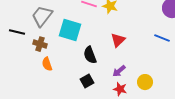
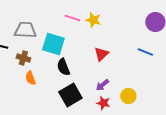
gray trapezoid: (42, 16) -> (25, 30), turned 55
black semicircle: (90, 55) -> (63, 67), moved
black square: (87, 81) -> (70, 95), size x1.6

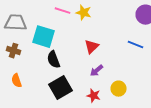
orange semicircle: (30, 78) -> (17, 81), moved
purple arrow: (102, 85) -> (97, 71), moved

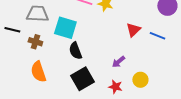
red triangle: (92, 47) -> (133, 30), moved
orange semicircle: (17, 81) -> (38, 72), size x1.5

